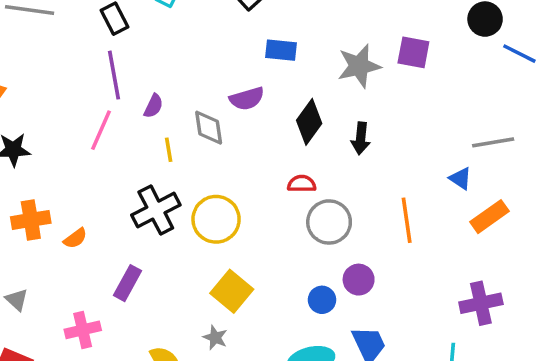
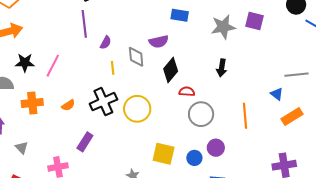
black diamond: (309, 122) -> (171, 70), moved
pink line: (101, 130) -> (53, 66), moved
orange semicircle: (75, 238) -> (68, 105), moved
yellow square: (232, 291) -> (164, 154), moved, turned -30

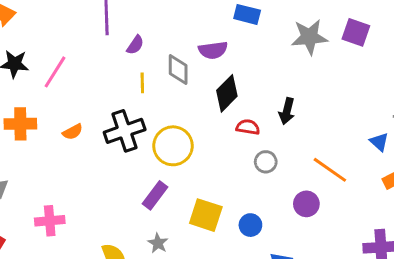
black arrow: (222, 68) -> (287, 111), moved
gray circle: (201, 114) -> (266, 162), size x0.6
orange line: (245, 116) -> (330, 170), turned -55
purple rectangle: (85, 142) -> (155, 195), moved
purple circle: (216, 148) -> (306, 204), moved

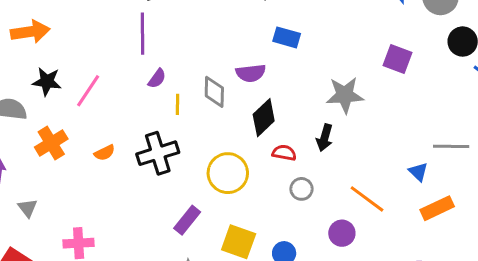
gray star: (309, 37) -> (345, 95), moved
purple semicircle: (135, 45) -> (157, 79), moved
orange cross: (20, 124) -> (51, 143), turned -32
yellow circle: (173, 146) -> (228, 173), moved

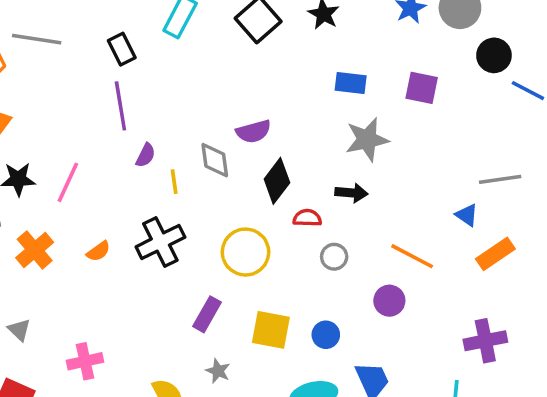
blue rectangle: (287, 37) -> (351, 83), moved
black arrow: (325, 138) -> (351, 193), turned -92

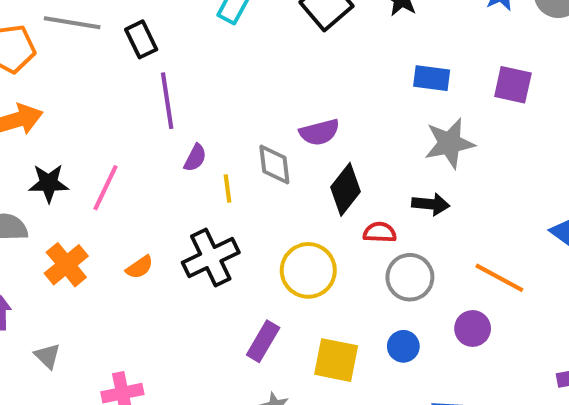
black rectangle: (122, 49) -> (141, 39), moved
gray circle: (334, 257) -> (410, 277), size x1.5
blue circle: (326, 335) -> (403, 346), moved

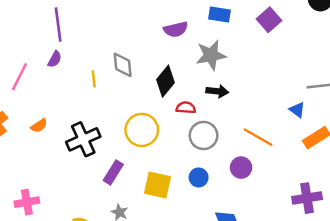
purple square: (513, 85) -> (269, 20), turned 35
purple semicircle: (319, 132) -> (176, 29), moved
gray star: (449, 143) -> (211, 55), moved
purple semicircle: (195, 158) -> (55, 59), moved
black cross: (211, 258) -> (83, 139), moved

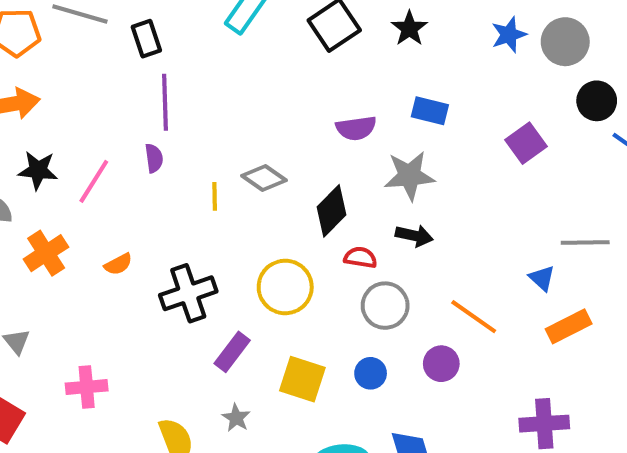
purple square: (269, 20) -> (526, 143), moved
purple semicircle: (55, 59) -> (154, 158), turned -42
gray diamond: (123, 65) -> (264, 178), turned -55

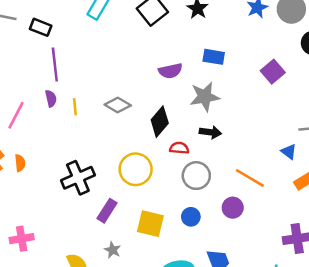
black rectangle: (146, 39) -> (41, 27), turned -45
yellow line: (215, 196) -> (75, 107), moved
orange semicircle: (118, 264) -> (20, 163), moved, turned -63

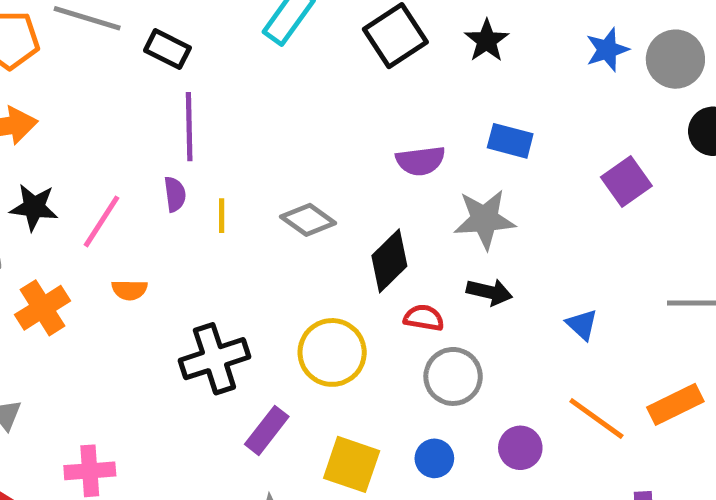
blue triangle: (289, 152) -> (582, 325), moved
orange semicircle: (20, 163) -> (129, 290), moved, turned 91
orange line: (250, 178) -> (596, 418), moved

